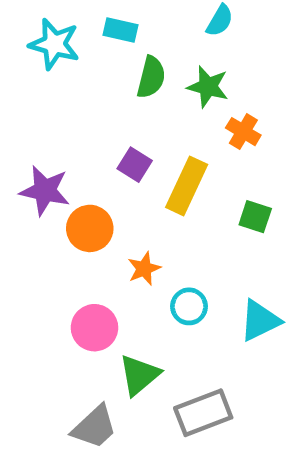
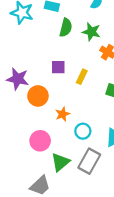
purple square: (135, 165) -> (58, 67), turned -32
yellow rectangle: (187, 186) -> (82, 77), size x0.6
gray rectangle: (203, 413) -> (89, 161), moved, turned -40

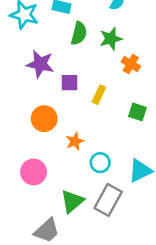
green star: (91, 32) -> (111, 39), turned -30
purple star: (18, 79) -> (40, 64), moved
pink circle: (40, 141) -> (34, 172), moved

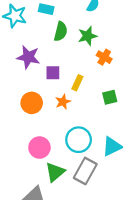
green square: (137, 112) -> (110, 97), turned -32
orange star: (75, 141) -> (63, 102), moved
cyan circle: (100, 163) -> (79, 140), size x1.5
pink circle: (34, 172) -> (39, 148), moved

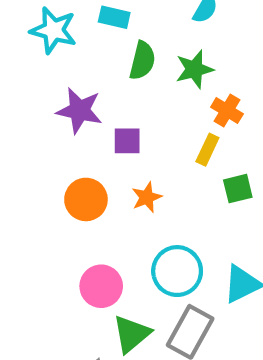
yellow rectangle: (77, 83) -> (207, 150), moved

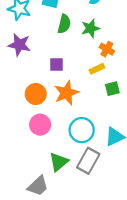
purple star: (79, 111) -> (19, 45), moved
yellow rectangle: (207, 150) -> (97, 69), turned 40
orange star: (147, 197) -> (66, 93), size x1.6
pink circle: (101, 286) -> (40, 125), moved

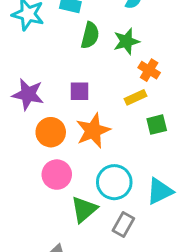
purple star: (19, 45) -> (28, 94), moved
gray rectangle: (88, 161) -> (123, 225), size x0.7
green triangle: (59, 162) -> (84, 209), moved

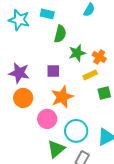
green star: (126, 41) -> (77, 53), moved
orange circle: (51, 132) -> (23, 98), moved
pink circle: (57, 175) -> (47, 119), moved

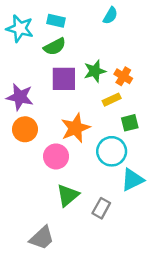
green semicircle: (60, 34) -> (55, 47), moved, turned 48
purple square: (53, 71) -> (64, 79), moved, size x1.5
cyan circle: (76, 131) -> (112, 151), moved

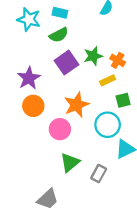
purple square: (64, 79) -> (67, 63), turned -35
purple star: (20, 97) -> (29, 78), turned 30

